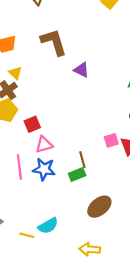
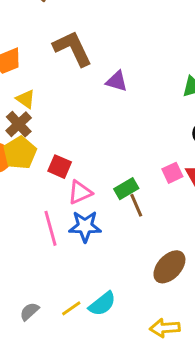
red square: (32, 124) -> (60, 167), turned -35
green rectangle: (77, 175) -> (126, 189), moved
yellow line: (27, 235) -> (71, 308), moved, turned -40

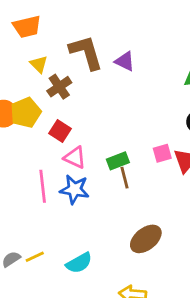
brown L-shape: (73, 48) -> (86, 52), moved
brown cross: (19, 124) -> (59, 87), moved
pink triangle: (80, 192) -> (75, 158), turned 40
yellow line: (71, 308) -> (35, 257), moved

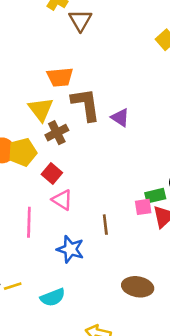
orange trapezoid: (27, 27) -> (60, 77), moved
yellow triangle: (39, 64) -> (41, 109), size x1.5
green rectangle: (118, 161) -> (155, 196), moved
blue star: (74, 189) -> (70, 249), moved
brown ellipse: (146, 239) -> (138, 287), moved, turned 40

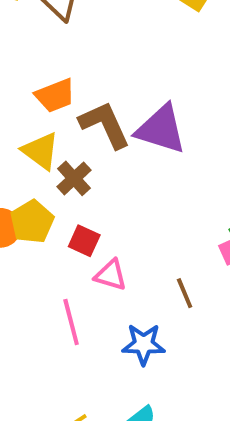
purple triangle: (120, 117) -> (161, 129), size x1.8

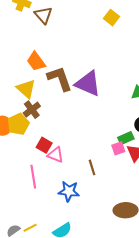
orange trapezoid: (55, 95) -> (36, 61), turned 70
brown cross: (74, 178) -> (32, 110), moved
red square: (84, 241) -> (44, 145), moved

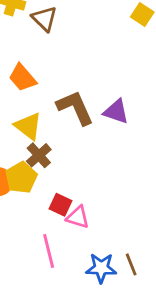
orange trapezoid: (36, 61) -> (22, 78), moved
purple triangle: (88, 84) -> (116, 112), size x0.7
brown line: (92, 167) -> (131, 264), moved

